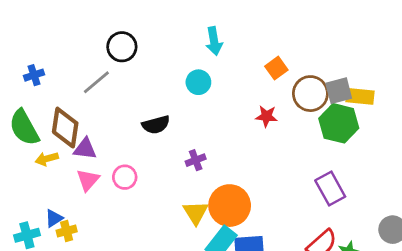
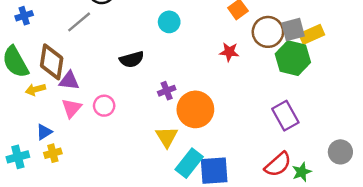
yellow rectangle: (360, 96) -> (312, 34), turned -30
orange circle: (230, 206) -> (195, 109), moved
blue triangle: (54, 218) -> (44, 132), moved

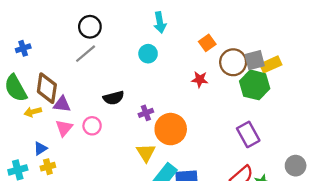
gray line: (79, 22) -> (86, 54), moved
black semicircle: (132, 59) -> (114, 98), moved

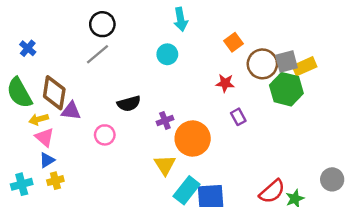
blue cross: (23, 48) -> (28, 48), turned -32
pink triangle: (64, 128) -> (45, 137), moved, turned -30
purple rectangle: (248, 134) -> (238, 117), moved, size x0.6

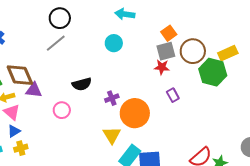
cyan arrow: (181, 19) -> (125, 14), turned 108
gray square: (286, 61) -> (166, 51), moved
brown diamond: (54, 93) -> (20, 75), turned -32

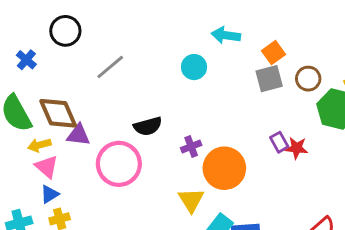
cyan arrow: (125, 14) -> (226, 35), moved
black circle: (60, 18) -> (65, 31), moved
brown circle: (193, 51) -> (308, 79), size x0.7
red star: (162, 67) -> (297, 148), moved
pink circle: (62, 110) -> (119, 164), size x1.8

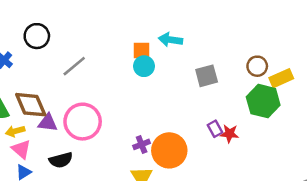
orange square: (274, 53) -> (142, 50), moved, turned 36
brown circle: (308, 79) -> (257, 66), moved
black semicircle: (148, 126) -> (61, 160), moved
purple cross: (191, 147) -> (142, 144), moved
pink circle: (119, 164) -> (83, 122), moved

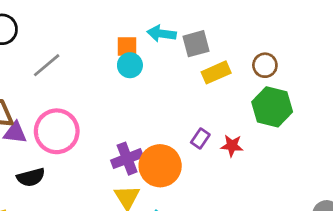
gray square: (207, 76) -> (196, 44), moved
yellow rectangle: (281, 78) -> (216, 72), moved
purple rectangle: (215, 129) -> (200, 138), moved, turned 63
purple cross: (142, 144) -> (127, 159), size x1.5

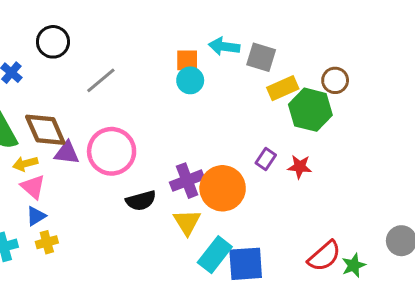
gray square: (196, 44) -> (261, 57), turned 32
green hexagon: (272, 107) -> (310, 110), moved
black semicircle: (31, 177) -> (141, 201), moved

